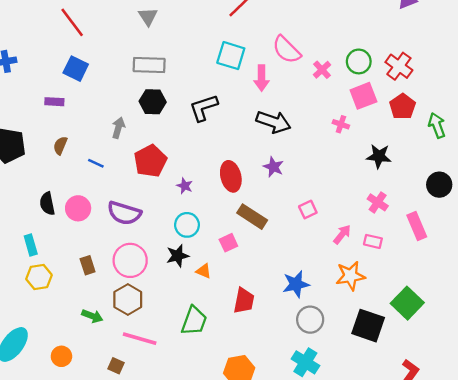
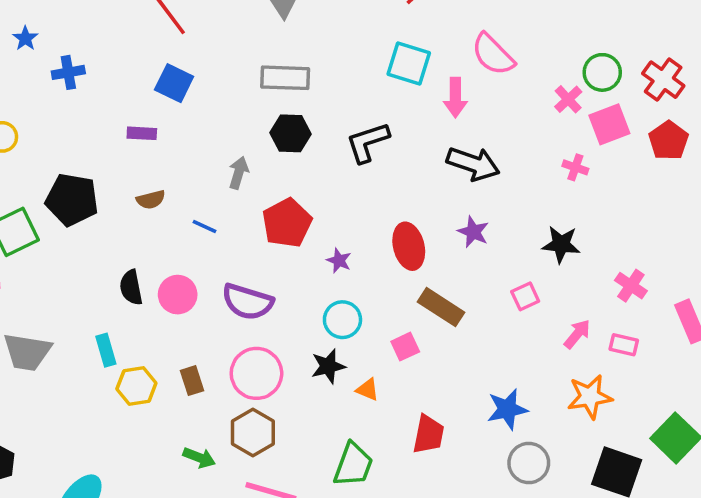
pink cross: (322, 70) -> (568, 99), moved
brown semicircle: (60, 146) -> (151, 200), turned -126
black star: (379, 156) -> (561, 244), moved
yellow hexagon: (39, 277) -> (136, 386), moved

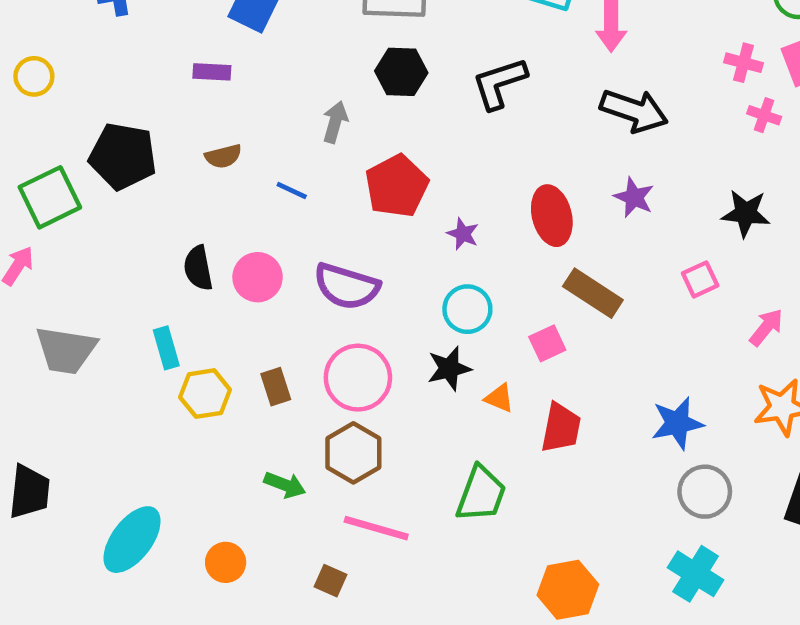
pink cross: (568, 99) -> (743, 63), moved, turned -32
red trapezoid: (428, 434) -> (561, 428), moved

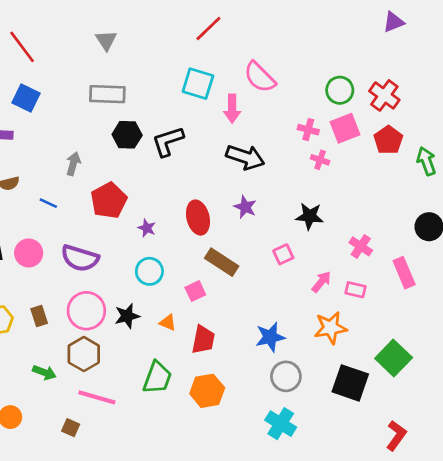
black hexagon: (401, 72) -> (127, 135), moved
black star: (449, 368) -> (127, 316), moved
orange hexagon: (568, 590) -> (207, 391), moved

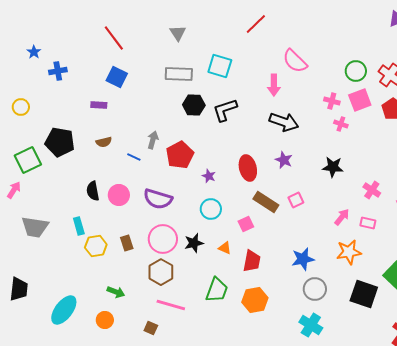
cyan square: (198, 84) -> (220, 66), moved
gray arrow: (73, 164) -> (153, 140), moved
pink square: (283, 254) -> (296, 200), moved
green arrow: (44, 372) -> (116, 292), moved

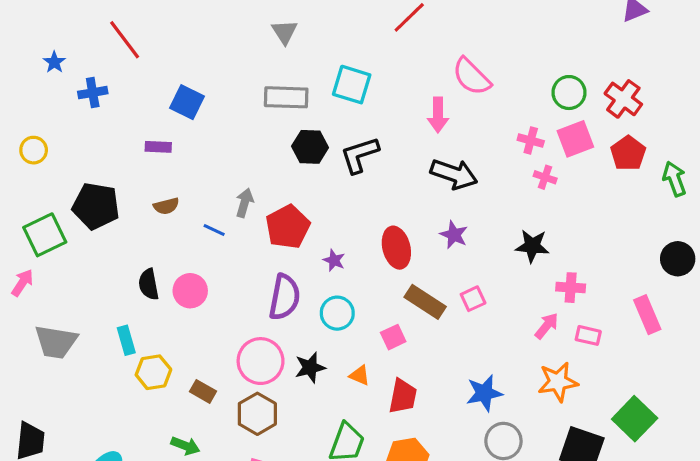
red line: (114, 38) -> (125, 40), moved
pink cross: (372, 190) -> (571, 288), moved, turned -30
purple semicircle: (158, 199) -> (285, 297), moved, turned -96
brown rectangle: (127, 243) -> (203, 391), moved, turned -42

